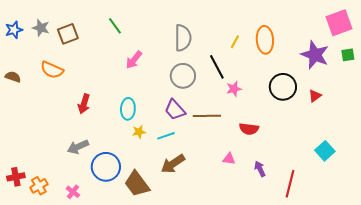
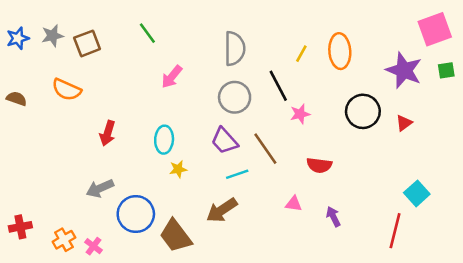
gray star: (41, 28) -> (52, 36), turned -30
brown line: (207, 116) -> (265, 149), turned 56
cyan line: (166, 136) -> (237, 174), moved
red line: (290, 184) -> (395, 231), moved
orange cross: (39, 186) -> (64, 240), moved

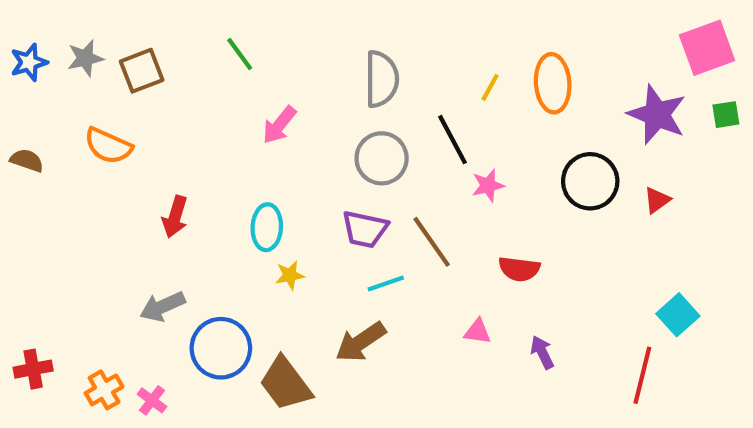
purple trapezoid: (224, 141) -> (365, 229), turned -36

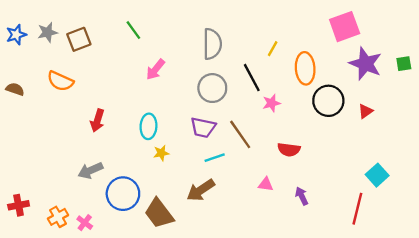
pink square: (707, 48) -> (345, 27), moved
orange ellipse: (553, 83) -> (305, 68), moved

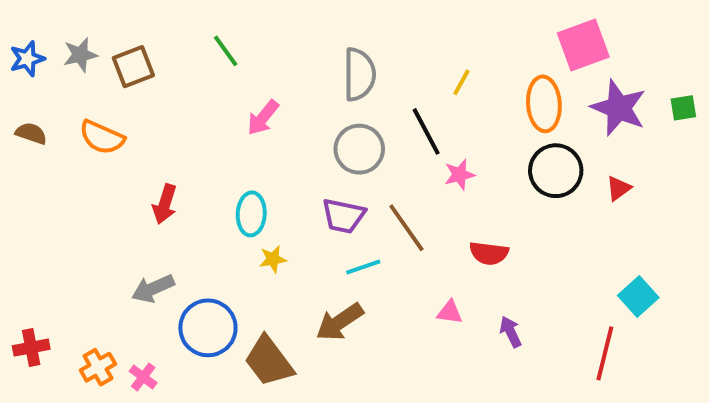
orange ellipse: (305, 68) -> (544, 104), moved
brown semicircle: (15, 89) -> (31, 133), moved

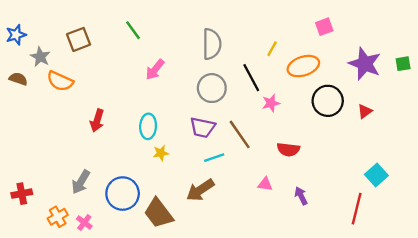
pink square: (583, 45) -> (324, 27), moved, size x0.6
gray star: (80, 55) -> (40, 57), moved, turned -30
orange ellipse: (544, 104) -> (303, 66), moved, turned 76
gray arrow: (153, 289) -> (81, 182), moved, turned -35
red cross: (31, 348) -> (22, 194), moved

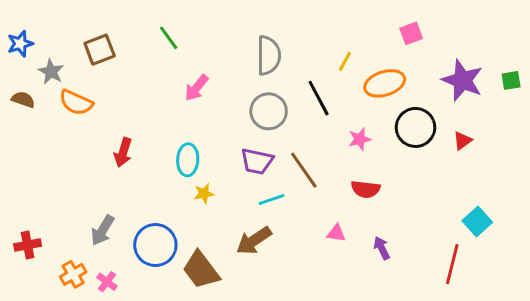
pink star: (271, 103) -> (360, 139), moved

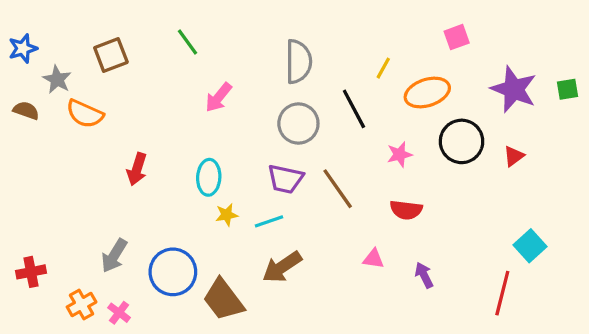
cyan line: (271, 199) -> (269, 221), moved

